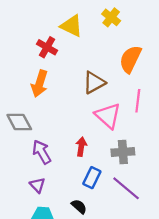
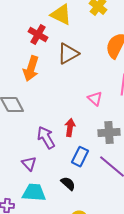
brown triangle: (94, 83) -> (68, 54), moved
pink triangle: (108, 116) -> (95, 99), size x0.6
purple arrow: (42, 152) -> (46, 138), moved

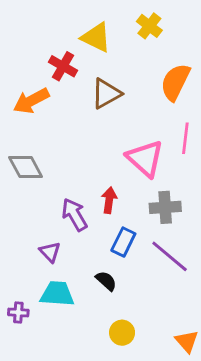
orange arrow: (31, 69) -> (31, 101), moved, turned 45
pink triangle: (95, 99) -> (145, 158), size x1.8

